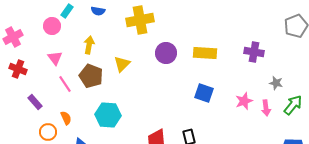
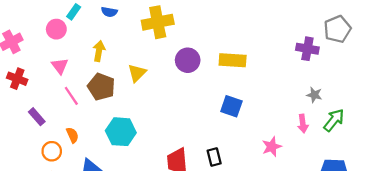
purple cross: (254, 52) -> (307, 49), moved
pink star: (244, 101) -> (272, 147), moved

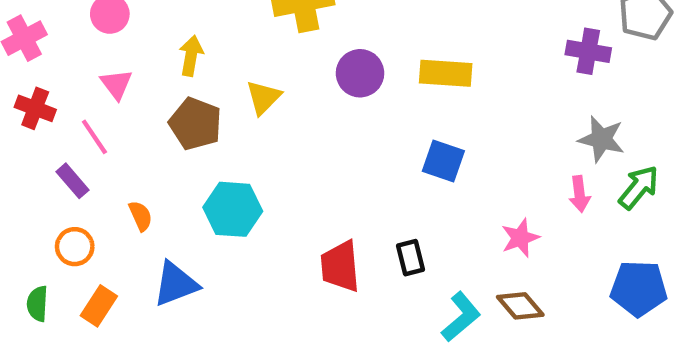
gray star: (314, 95) -> (601, 139), size x1.5
pink line: (71, 96) -> (94, 137), moved
orange circle: (52, 151) -> (75, 247), moved

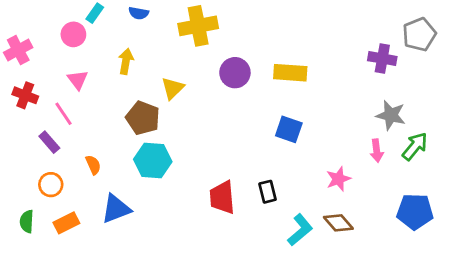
brown pentagon: (195, 124) -> (143, 118), moved
orange rectangle: (99, 306) -> (66, 223), turned 30

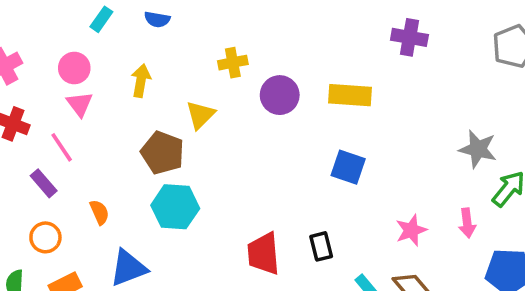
yellow cross: (198, 26) -> (233, 63), moved, size x0.6
pink circle: (73, 34) -> (74, 68), moved
purple cross: (382, 59) -> (409, 37), moved
pink arrow: (377, 151) -> (467, 223), moved

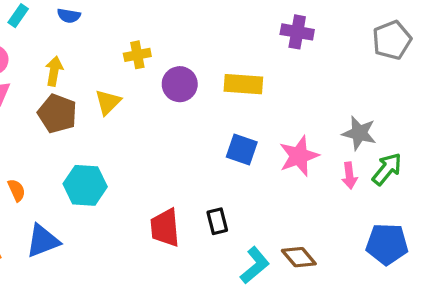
brown pentagon: (163, 153) -> (57, 114), moved
pink arrow: (467, 223) -> (349, 176), moved
pink star: (411, 230) -> (299, 156), moved, size x1.4

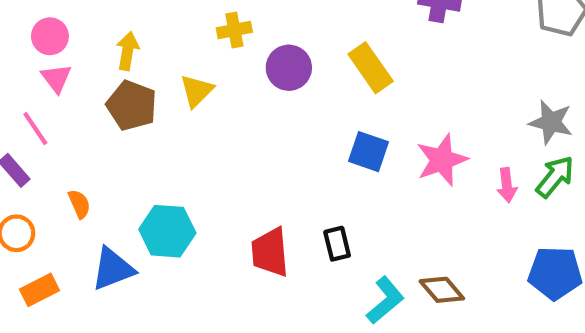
yellow rectangle: (243, 84) -> (371, 68), turned 51
gray star: (359, 133) -> (551, 122), moved
cyan hexagon: (85, 185) -> (167, 231), moved

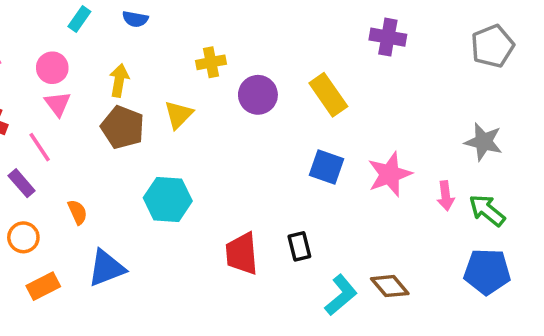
green arrow: (555, 177) -> (487, 210), moved, turned -90
cyan hexagon: (167, 231) -> (168, 199), moved

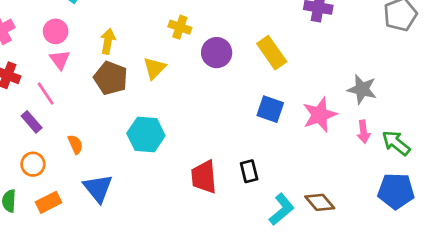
yellow cross: (211, 62) -> (180, 27), turned 30
gray star: (483, 142) -> (362, 89), moved
blue triangle: (106, 268) -> (98, 188), turned -48

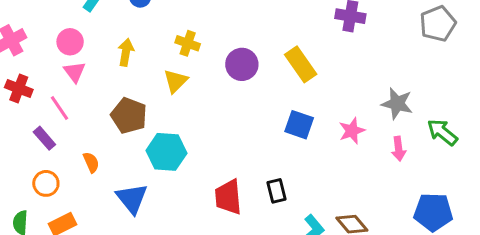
yellow cross: (180, 27) -> (188, 43), moved
brown pentagon: (111, 78) -> (129, 116), moved
pink star: (320, 115) -> (352, 131), size x0.7
green arrow: (396, 143) -> (442, 132), moved
blue triangle: (98, 188) -> (132, 199), moved

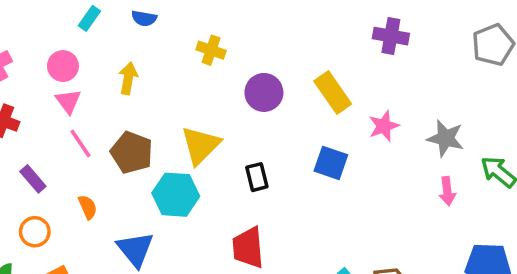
yellow cross: (188, 43) -> (211, 50), moved
yellow triangle: (176, 81) -> (200, 145), moved, size x1.4
pink line: (59, 108) -> (81, 144), moved
pink star: (352, 131) -> (384, 126), moved
black rectangle: (277, 191) -> (257, 177), moved

